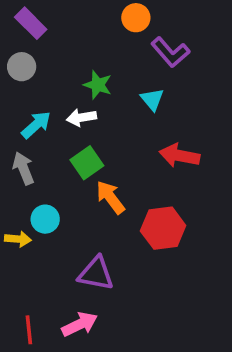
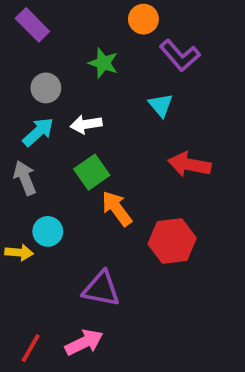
gray circle: (22, 67) -> (46, 88), moved
green star: (98, 85) -> (103, 63), moved
red line: (29, 330) -> (31, 348), turned 36

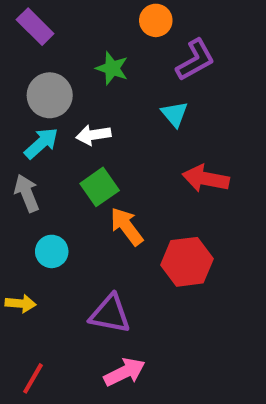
purple L-shape: (180, 55) -> (195, 60), turned -78
gray circle: (46, 88) -> (50, 95), size x1.4
yellow arrow: (19, 252) -> (20, 303), moved
pink arrow: (84, 342) -> (125, 372), moved

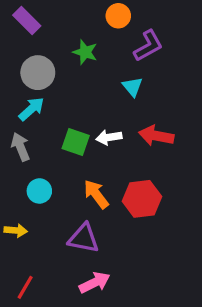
white arrow: (93, 135) -> (109, 137), moved
green square: (100, 187) -> (76, 142), turned -36
orange arrow: (127, 226) -> (96, 194), moved

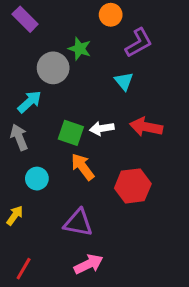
gray circle: (38, 73) -> (53, 68), moved
orange arrow: (96, 194) -> (83, 167), moved
yellow arrow: (16, 230) -> (15, 215), turned -60

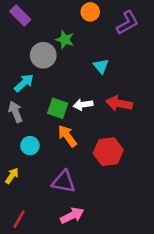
purple L-shape: (139, 43) -> (128, 23), moved

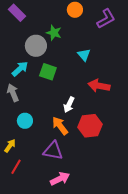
white arrow: (83, 105) -> (69, 105), moved, turned -56
green square: (58, 108) -> (48, 72), moved
orange arrow: (67, 136) -> (60, 126), moved
red line: (19, 219) -> (16, 167), moved

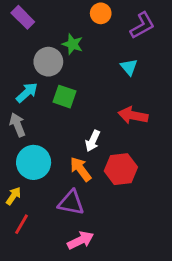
cyan triangle: (84, 55) -> (129, 67), moved
cyan circle: (25, 121) -> (34, 162), size x1.6

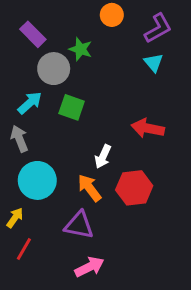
purple rectangle: (23, 17) -> (33, 34), moved
cyan triangle: (129, 67) -> (154, 63), moved

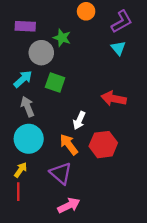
purple rectangle: (33, 34) -> (25, 26), turned -42
gray arrow: (19, 139) -> (28, 107), moved
yellow arrow: (15, 218) -> (21, 170), moved
purple triangle: (79, 225) -> (61, 173), turned 30
red line: (24, 249) -> (18, 192), turned -30

